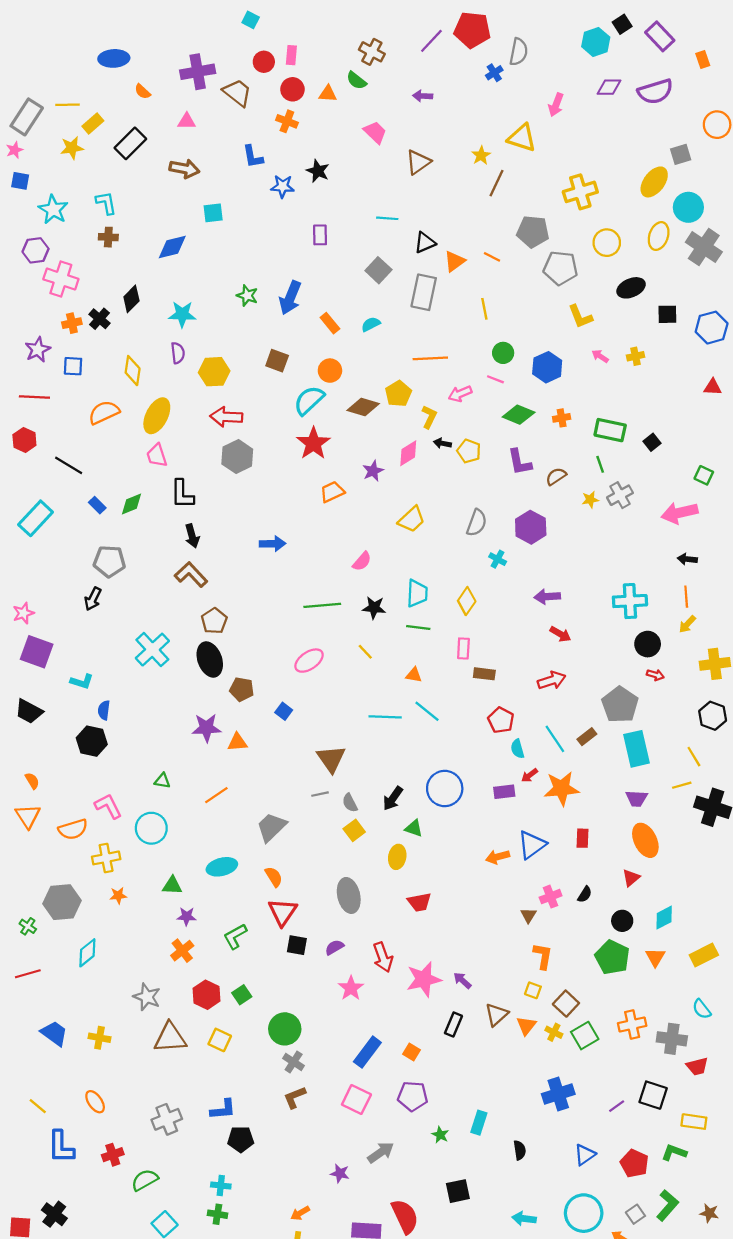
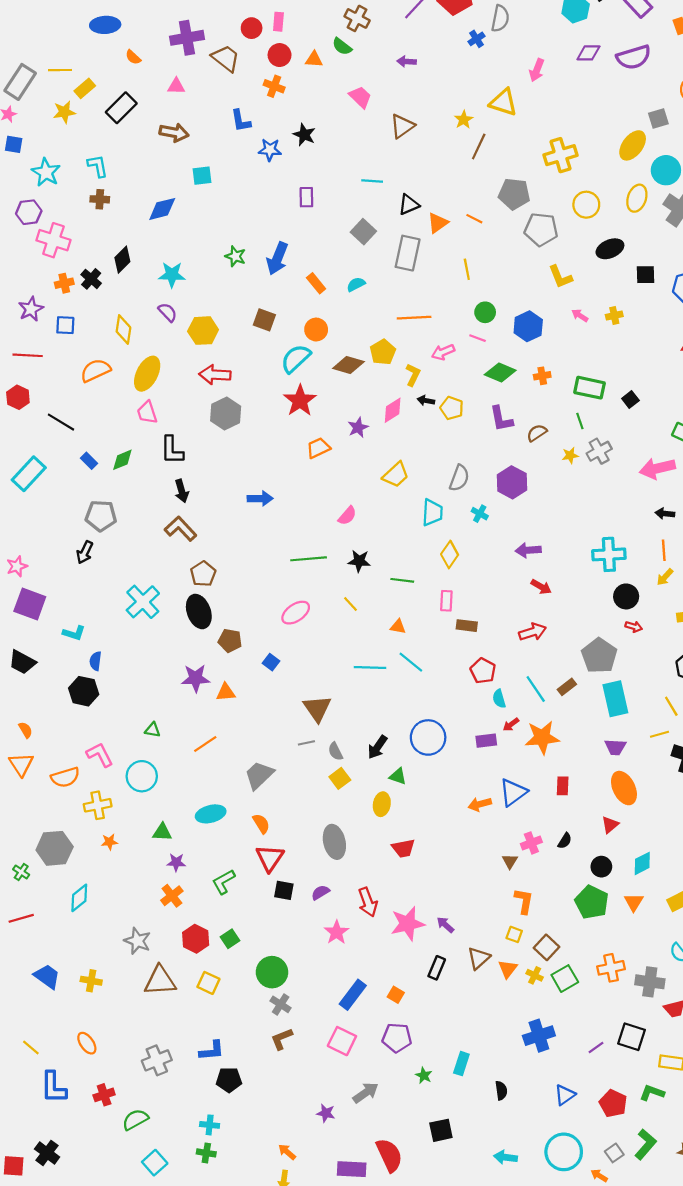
purple semicircle: (178, 353) -> (168, 312), turned -36
cyan trapezoid: (417, 593) -> (432, 512), moved
orange arrow: (300, 1213) -> (287, 1152), turned 72

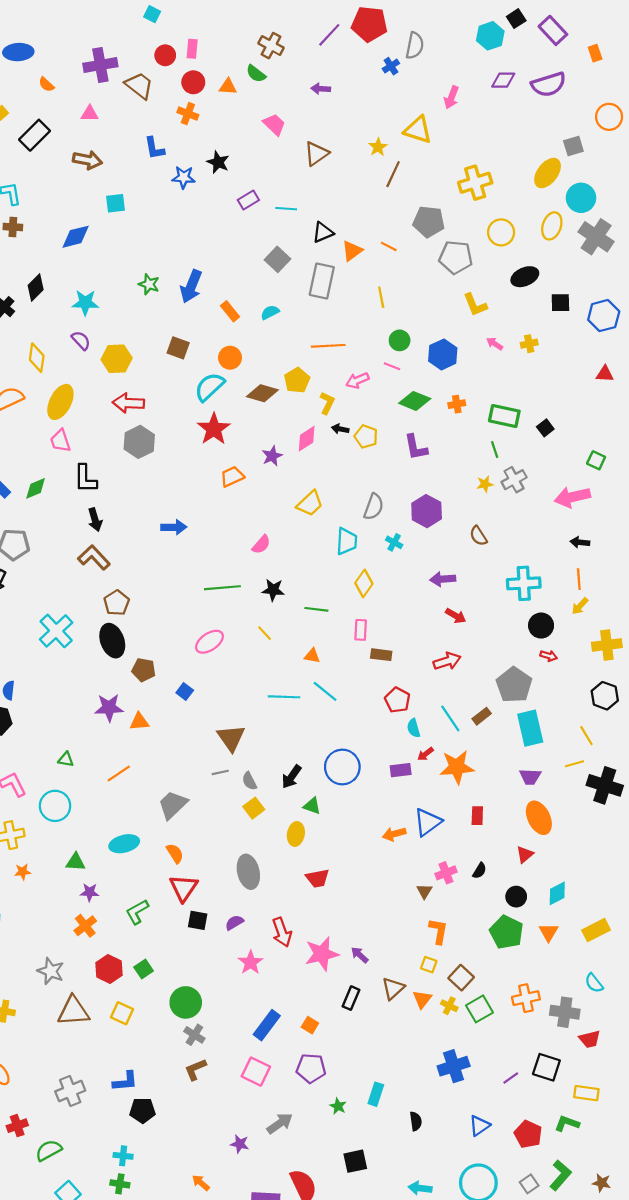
purple rectangle: (306, 197) -> (248, 200), moved, turned 60
brown semicircle: (537, 433) -> (478, 536), moved, turned -90

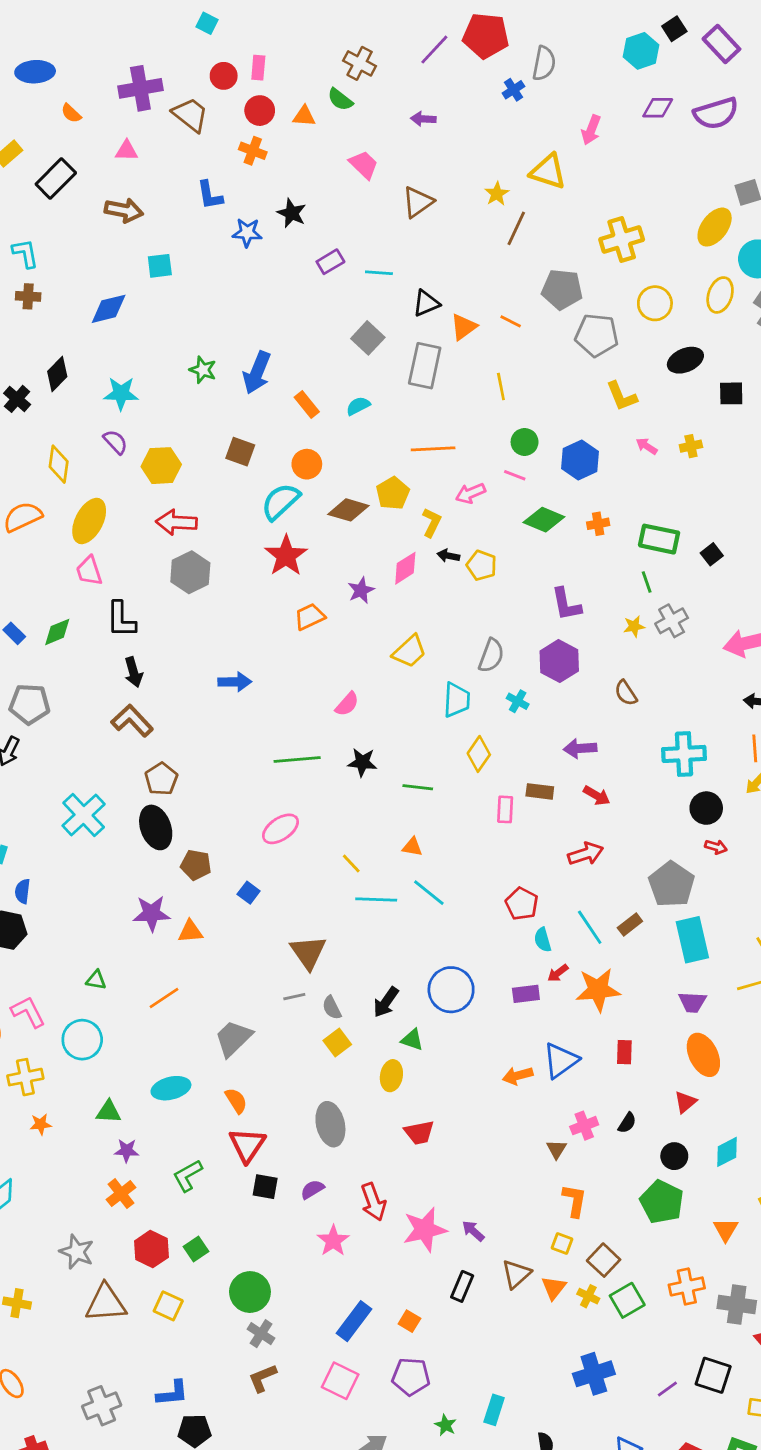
purple L-shape: (416, 447) -> (566, 604), moved
pink rectangle: (361, 630) -> (505, 809), moved
yellow line: (265, 633) -> (351, 864), moved
brown rectangle: (381, 655) -> (540, 791), moved
orange triangle: (549, 932) -> (726, 1230), moved

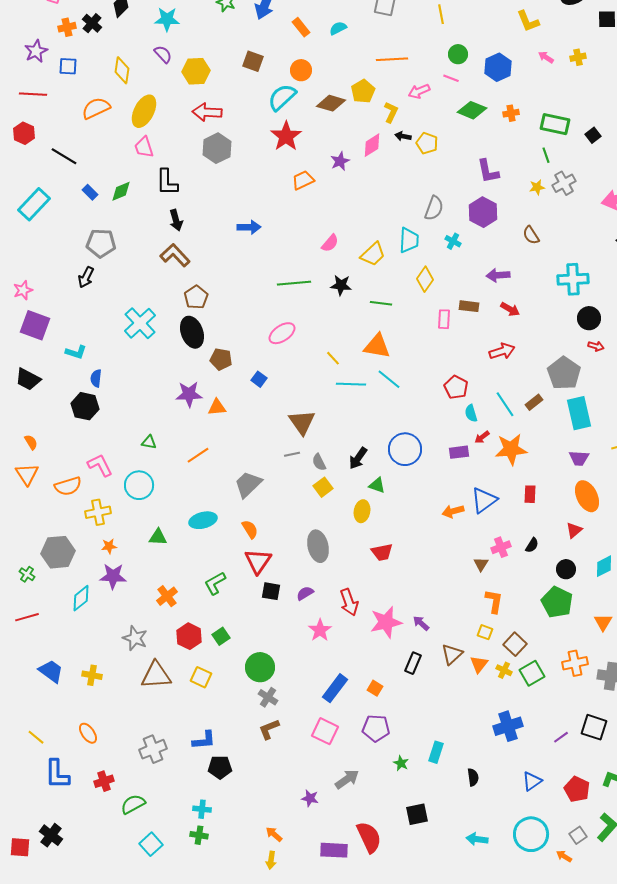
yellow trapezoid: (409, 651) -> (373, 254), moved
orange triangle: (412, 847) -> (377, 346), size x1.8
purple star: (127, 1151) -> (113, 576), moved, size x1.5

